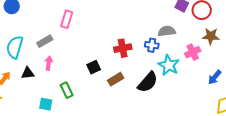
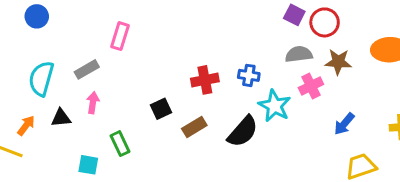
gray semicircle: (167, 31) -> (299, 54), moved

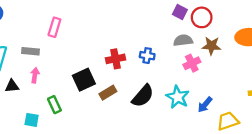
gray rectangle: (87, 69) -> (30, 51), turned 35
cyan star: (275, 106) -> (178, 97), moved
black square: (161, 109) -> (84, 80), size x1.5
blue arrow: (344, 124) -> (205, 105), moved

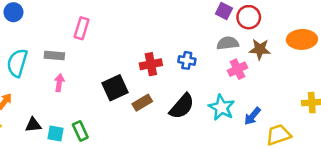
black triangle: (12, 86) -> (33, 125), moved
green rectangle: (54, 105) -> (80, 131), moved

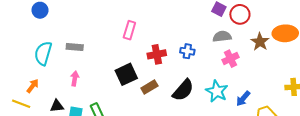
pink rectangle: (82, 28) -> (129, 30), moved
brown star: (260, 49) -> (260, 42), moved, turned 30
pink arrow: (59, 83) -> (75, 79), moved

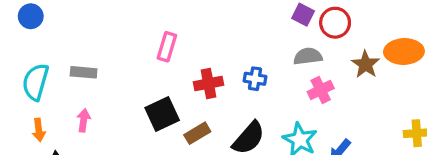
orange arrow: (33, 86) -> (39, 130), moved, turned 136

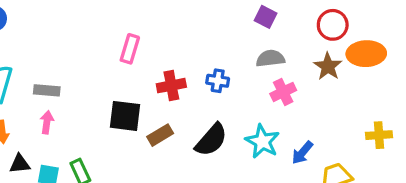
red circle: (335, 23) -> (333, 25), moved
gray rectangle: (84, 72) -> (47, 90), moved
black square: (162, 114) -> (125, 116), turned 32

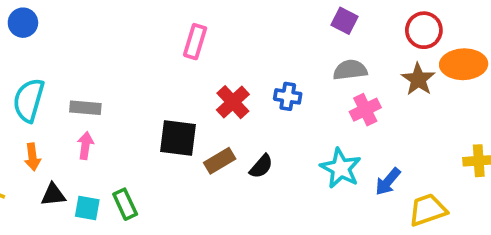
pink rectangle: (130, 49) -> (195, 42), moved
red cross: (171, 86) -> (233, 102), turned -32
black semicircle: (211, 140) -> (261, 166), moved, size x0.6

